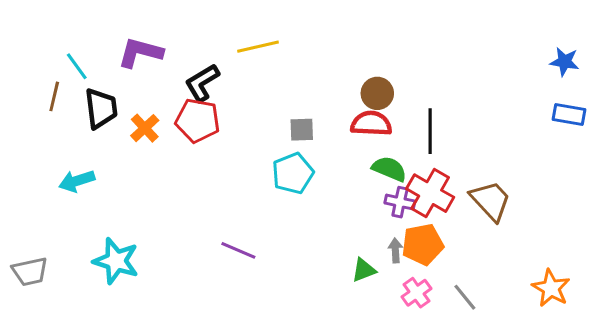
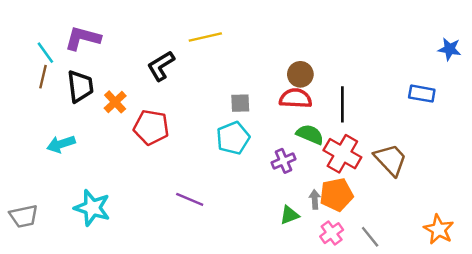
purple L-shape: (140, 53) -> (83, 38), moved
cyan line: (77, 66) -> (45, 53), moved
blue rectangle: (569, 115) -> (422, 94), moved
red pentagon: (198, 121) -> (151, 127), moved
purple cross: (400, 202) -> (284, 161), moved, turned -35

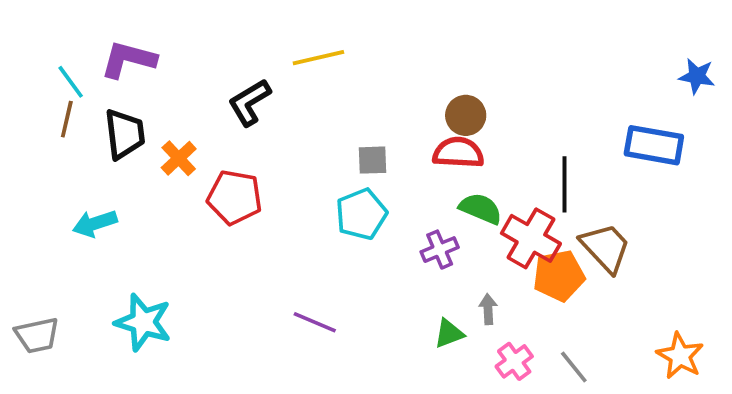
blue rectangle: (422, 94) -> (654, 145), size x1.4
black line: (342, 104) -> (564, 184), moved
orange pentagon: (336, 195) -> (559, 276), moved
purple line: (190, 199) -> (315, 322), moved

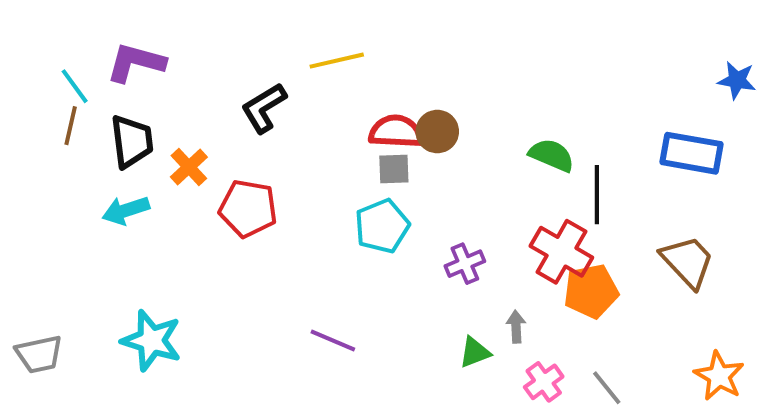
brown circle: (466, 115) -> (437, 132), moved
red semicircle: (458, 153) -> (396, 132), moved
green semicircle: (481, 209) -> (552, 155), moved
cyan arrow: (95, 223) -> (126, 210), moved
brown trapezoid: (605, 248) -> (688, 262), moved

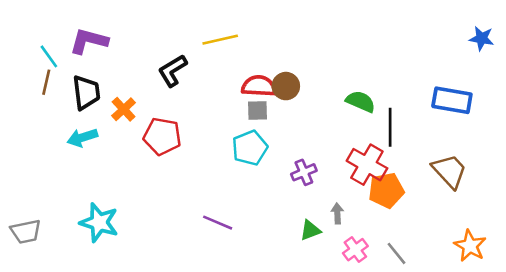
blue star: (737, 80) -> (482, 38), moved

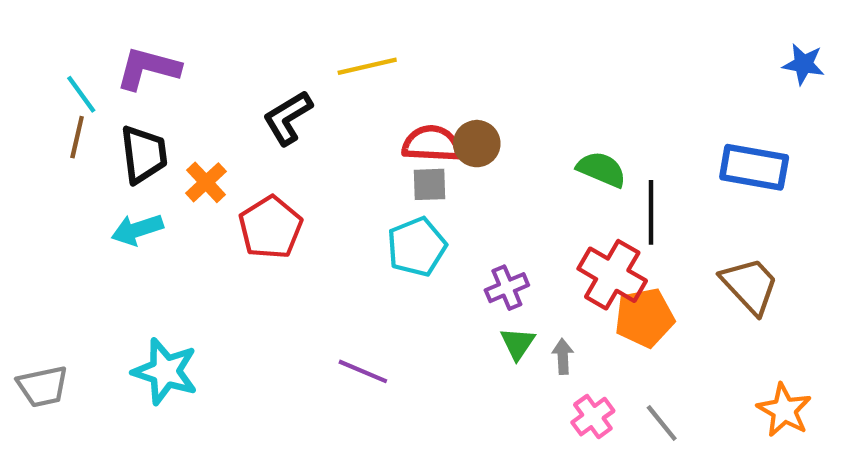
red pentagon: (162, 136) -> (270, 227), turned 30
green triangle: (310, 230) -> (518, 343), moved, turned -35

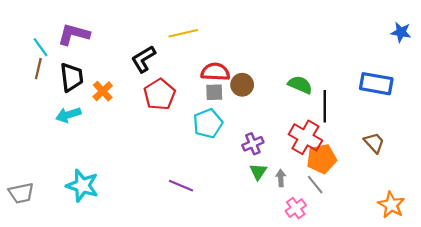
brown circle: (477, 144) -> (242, 85), moved
red pentagon: (270, 227) -> (160, 94), moved
brown trapezoid: (750, 285) -> (374, 143), size x0.7
gray line: (662, 423) -> (315, 185), moved

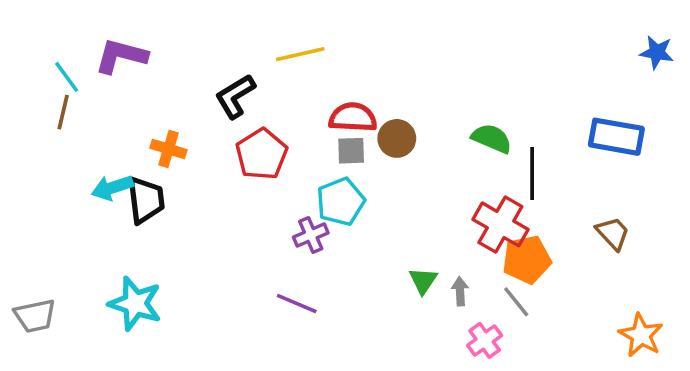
black trapezoid: (72, 77) -> (146, 200), moved
orange cross: (103, 91) -> (168, 149), turned -30
purple cross: (253, 144) -> (311, 235), moved

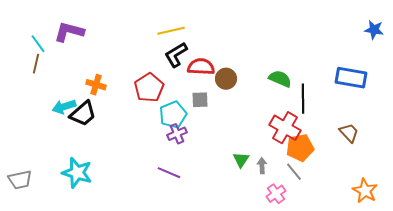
black L-shape: (235, 96) -> (176, 55), moved
gray square: (351, 151) -> (200, 100), moved
black trapezoid: (146, 200) -> (83, 114), turned 56
cyan pentagon: (341, 202) -> (173, 115), moved

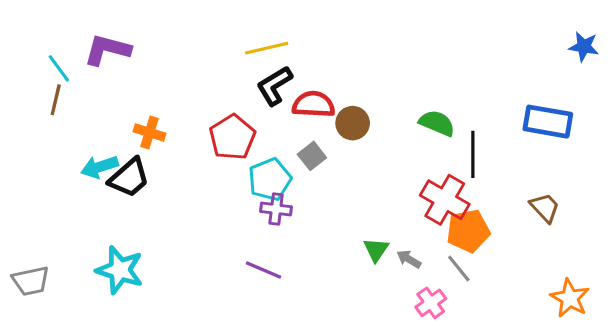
gray square: (200, 100) -> (312, 156), turned -36
purple cross: (177, 134) -> (276, 209), turned 30
gray arrow: (262, 166) -> (409, 259), turned -56

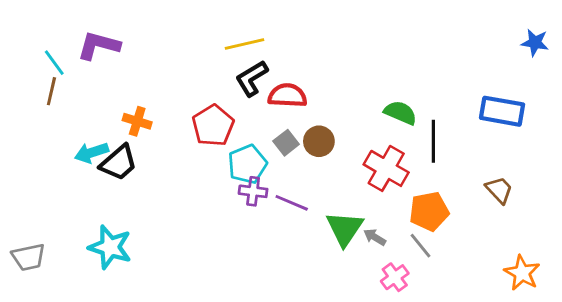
brown circle: (353, 123) -> (319, 141), moved
red cross: (445, 200) -> (386, 168), moved
green triangle: (376, 250) -> (345, 229), size x1.6
purple line: (264, 270) -> (292, 203), moved

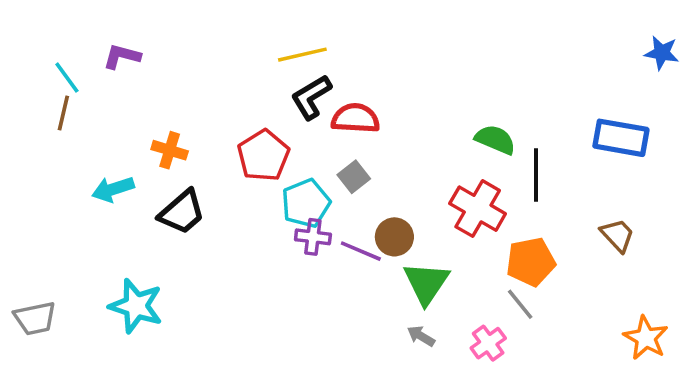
purple L-shape: (99, 45) -> (122, 56), size x0.7
brown circle: (319, 141) -> (394, 237), moved
black trapezoid: (119, 163) -> (182, 212), moved
gray arrow: (375, 237) -> (421, 336), moved

